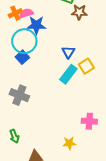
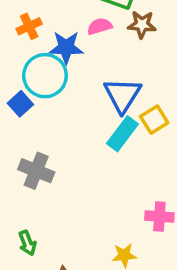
pink semicircle: (26, 13) -> (100, 26), moved
blue triangle: (68, 52) -> (122, 95), size x1.6
blue square: (22, 57) -> (20, 104), moved

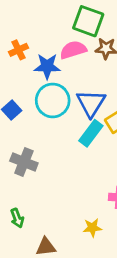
pink semicircle: (100, 26) -> (73, 50), size x1.4
cyan circle: (45, 76) -> (53, 100), moved

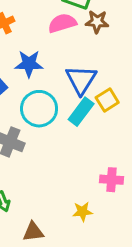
blue star: (47, 66) -> (29, 64), moved
cyan circle: (53, 100) -> (39, 109), moved

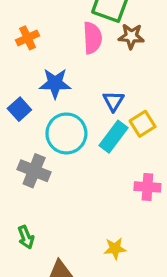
pink semicircle: (62, 23) -> (92, 38), turned 104
blue triangle: (81, 80) -> (113, 101), size x0.6
pink cross: (111, 180) -> (147, 187), moved

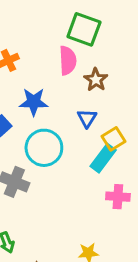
brown star: (131, 36) -> (96, 80), moved, turned 30
cyan rectangle: (113, 137) -> (103, 158), moved

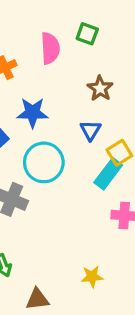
green square: (84, 29) -> (87, 34), size x0.6
pink semicircle: (68, 60) -> (50, 48), moved

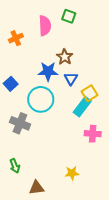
brown star: (100, 88) -> (65, 57), moved
blue star: (33, 113) -> (48, 71), moved

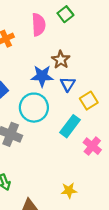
green square: (69, 16) -> (65, 14), turned 32
cyan rectangle: (82, 107) -> (70, 126), moved
pink cross: (93, 134) -> (92, 146), turned 35

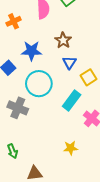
blue star: (42, 76) -> (31, 51), moved
yellow star: (69, 190) -> (71, 148), moved

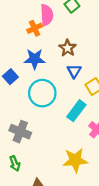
orange cross: (14, 21) -> (35, 28), moved
gray cross: (18, 108) -> (20, 132), moved
yellow star: (71, 148) -> (75, 160), size x1.6

